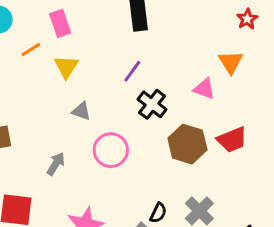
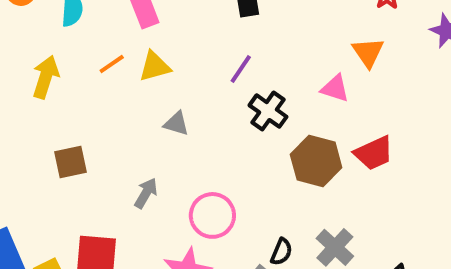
orange line: (31, 50) -> (112, 64), moved
yellow triangle: (66, 67) -> (155, 66), turned 44
pink circle: (111, 150) -> (212, 215), moved

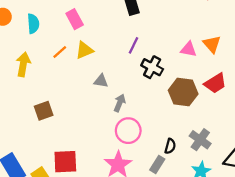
orange triangle: (368, 52) -> (212, 44), moved
gray arrow: (146, 193) -> (120, 103), moved

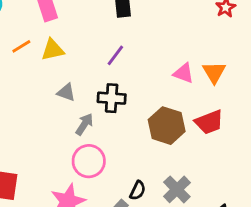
black cross: (152, 67) -> (112, 98), moved, turned -35

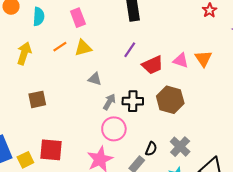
black cross: (112, 98) -> (133, 101), moved
red trapezoid: (209, 122) -> (153, 65), moved

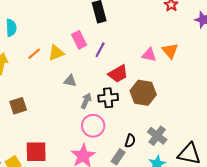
pink rectangle: (78, 18) -> (79, 40), moved
red trapezoid: (153, 65) -> (118, 74), moved

